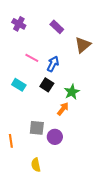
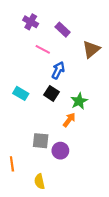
purple cross: (19, 24) -> (31, 22), moved
pink line: (32, 58) -> (43, 49), moved
orange line: (11, 141) -> (12, 164), moved

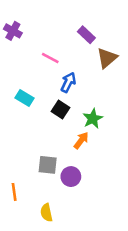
purple cross: (31, 22) -> (13, 31), moved
purple rectangle: (63, 30) -> (86, 35), moved
cyan rectangle: (21, 93) -> (24, 98), moved

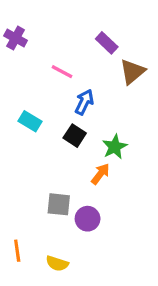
orange line: (14, 192) -> (17, 251), moved
yellow semicircle: (46, 213) -> (57, 263), turned -60

